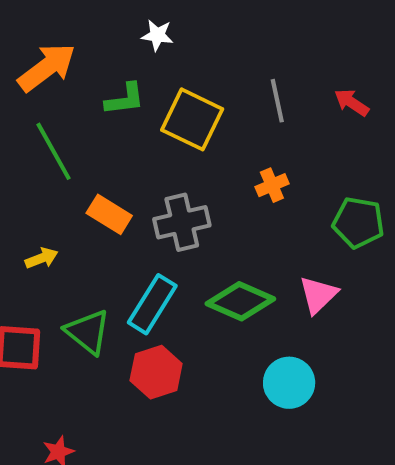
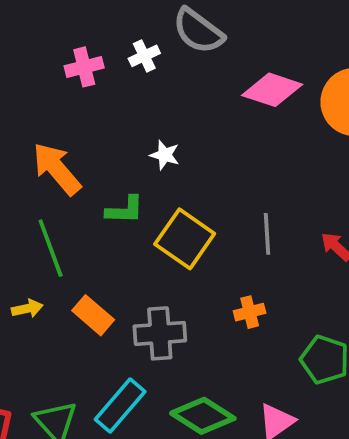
orange arrow: (47, 67) -> (57, 169), turned -102
yellow arrow: (41, 258) -> (27, 309), moved

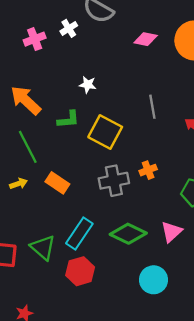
pink diamond: (272, 90) -> (146, 39), size x0.7
gray line: (267, 234) -> (152, 107), moved
gray cross: (160, 333) -> (114, 181), moved

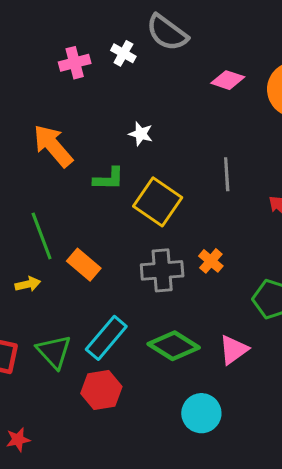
white cross: (69, 28) -> (123, 53), turned -35
green line: (28, 147) -> (42, 236), moved
orange cross: (148, 170) -> (211, 261), turned -35
yellow arrow: (18, 184) -> (28, 284), moved

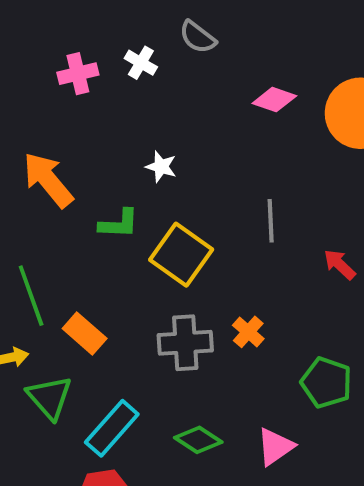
gray semicircle: (167, 33) -> (198, 37), size x0.7
green diamond: (174, 346) -> (198, 440), size x0.7
green triangle: (54, 352) -> (50, 397), moved

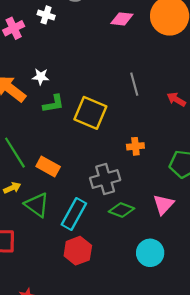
white star: (161, 167) -> (41, 77), moved
orange cross: (248, 332) -> (135, 146), turned -35
gray cross: (185, 343) -> (105, 179), moved

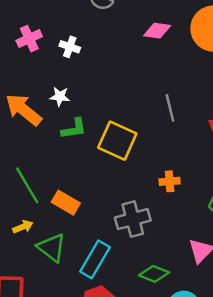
white cross: (46, 15) -> (70, 47), moved
green diamond: (122, 210) -> (154, 274), moved

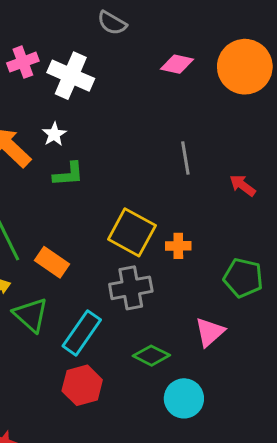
white cross: (70, 47) -> (71, 76), size x1.8
white star: (60, 96) -> (54, 134), turned 30
yellow square: (117, 141) -> (132, 232), moved

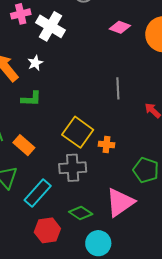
green L-shape: (68, 174) -> (31, 99), moved
pink triangle: (210, 332) -> (120, 202), size x1.5
red hexagon: (82, 385) -> (47, 230), moved

